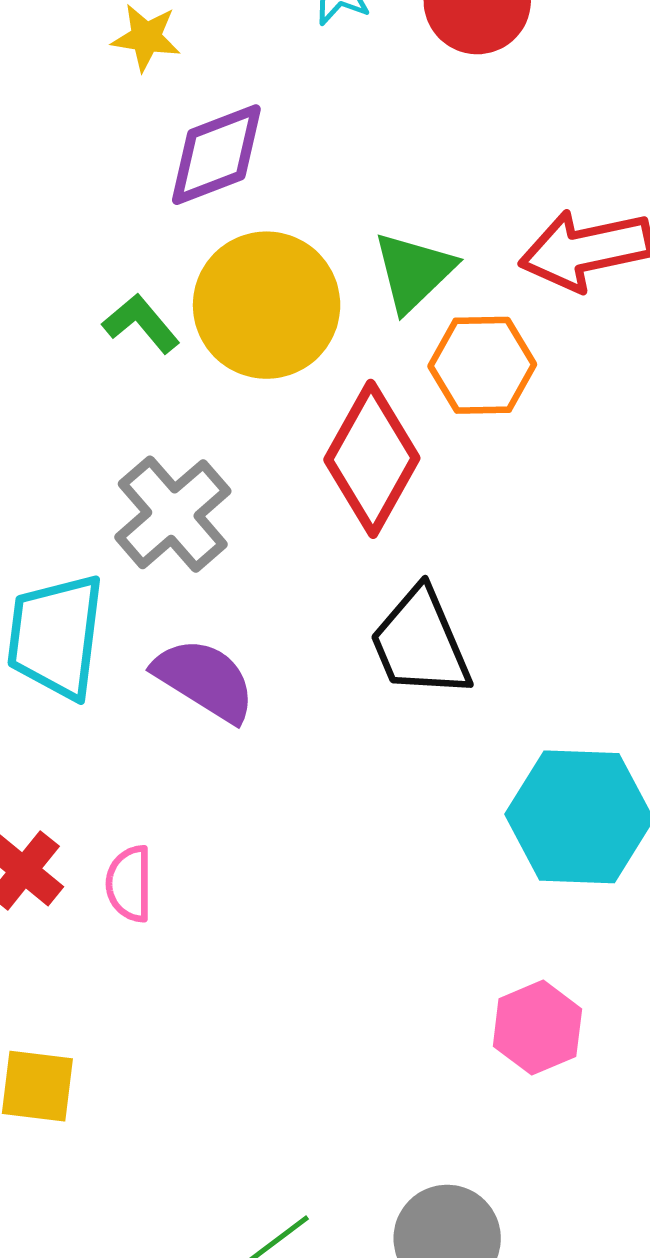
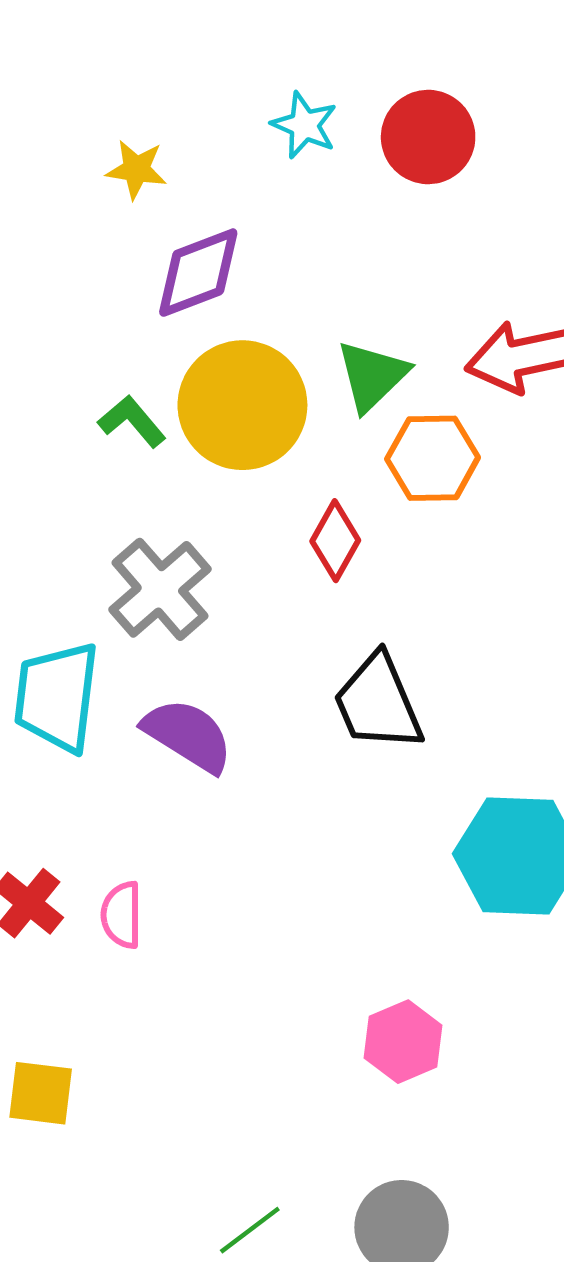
red diamond: (372, 459) -> (335, 541), size x0.6
pink hexagon: (537, 1028) -> (403, 1042), moved

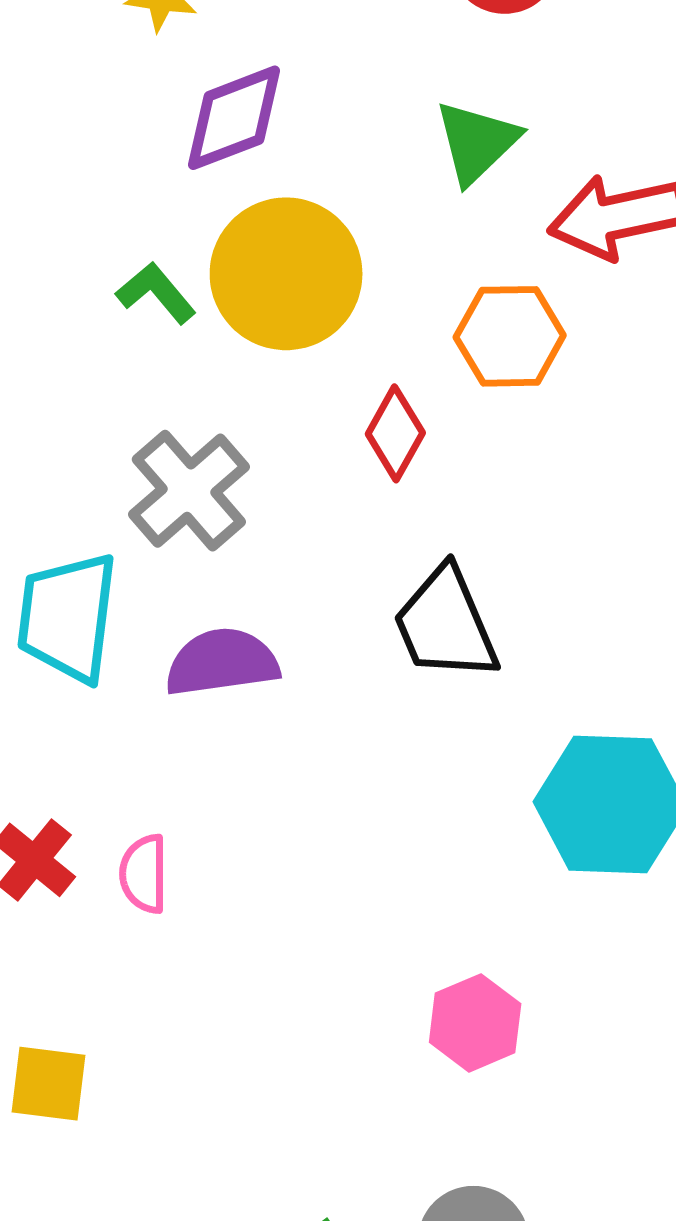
green triangle: (372, 376) -> (477, 142), moved
purple semicircle: (188, 735) -> (222, 662), turned -40

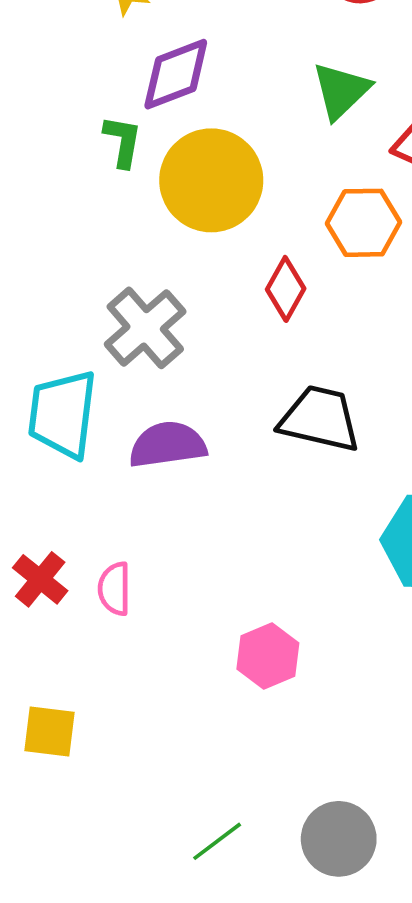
green L-shape: (156, 293) -> (123, 141), moved, turned 50
black trapezoid: (446, 624) -> (320, 419), turned 126
pink hexagon: (475, 1023) -> (268, 656), moved

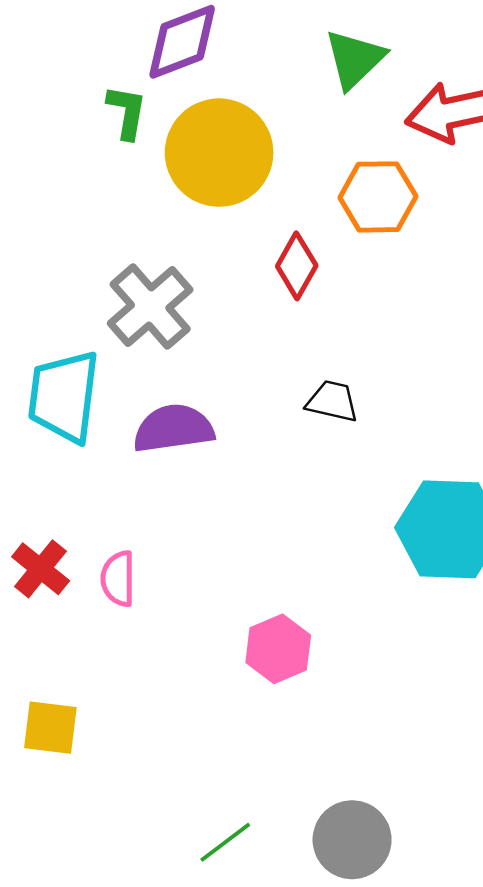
black trapezoid: (320, 419) -> (332, 401), size x0.6

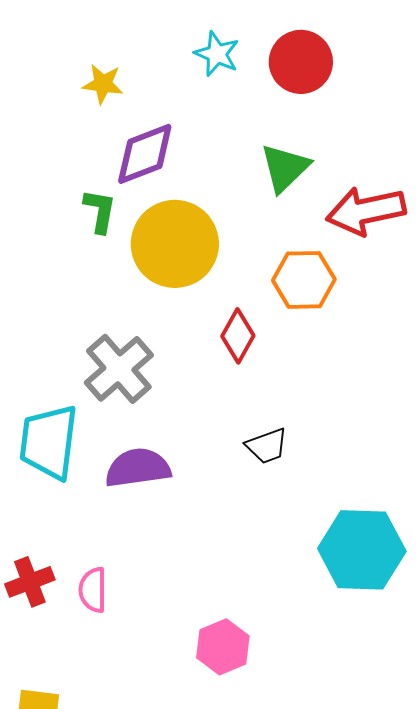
black trapezoid: (332, 401) -> (267, 446), turned 147
red cross: (41, 569) -> (30, 582), turned 30

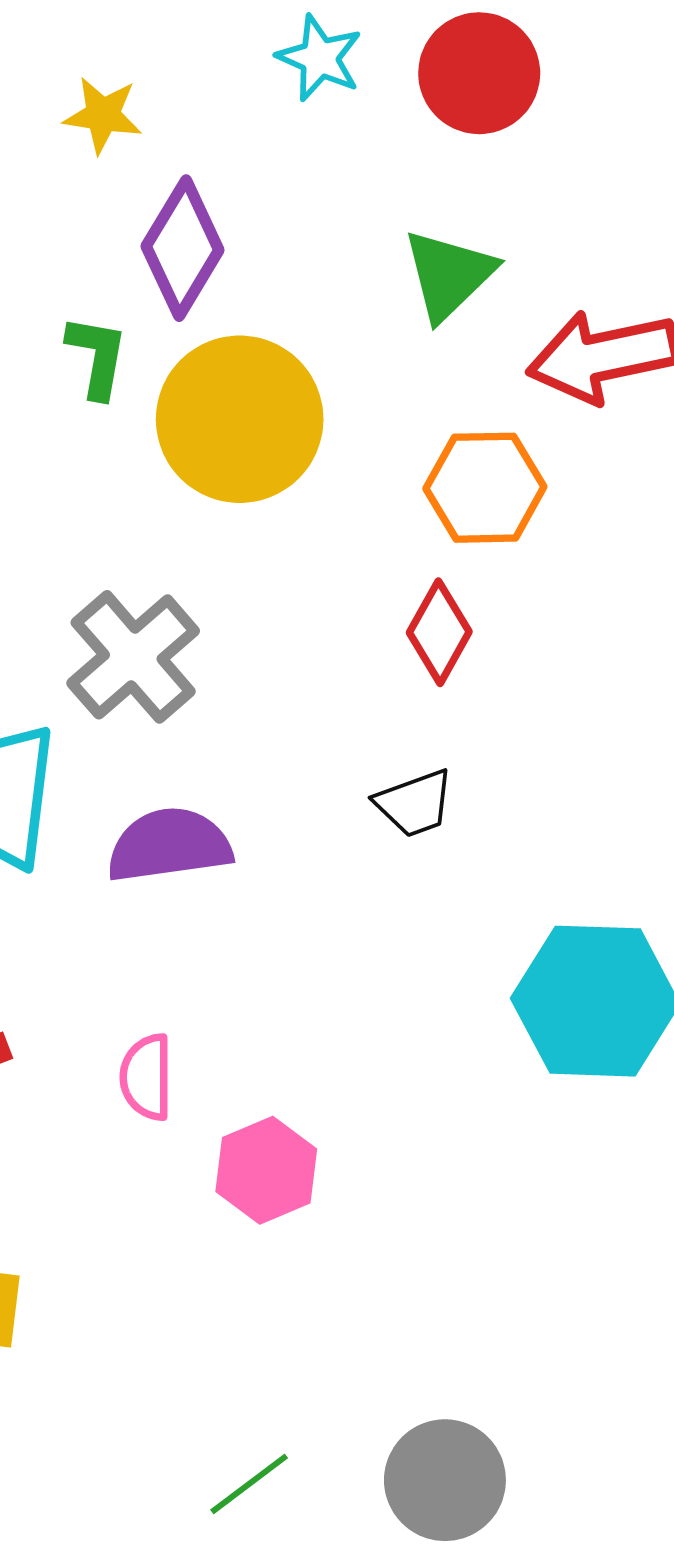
purple diamond: (145, 154) -> (183, 248), turned -38
red diamond: (238, 336) -> (439, 632), moved
pink semicircle: (93, 590) -> (146, 1077), moved
pink hexagon: (223, 647) -> (266, 1170), moved

